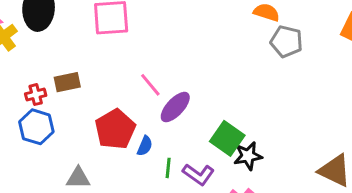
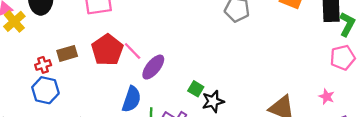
red pentagon: (115, 129) -> (107, 50), moved
green square: (227, 138) -> (196, 89), size x0.6
blue semicircle: (145, 146) -> (132, 99), size x1.6

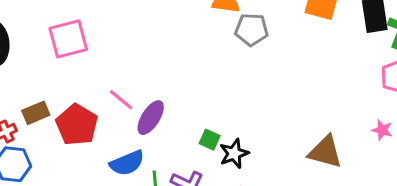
red pentagon: (107, 50) -> (77, 125), moved
blue semicircle: (132, 99) -> (127, 163), turned 55

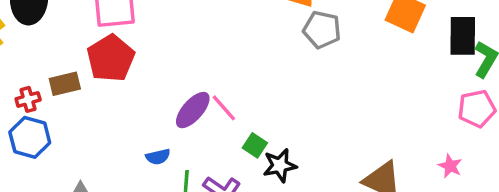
pink line: (121, 100) -> (224, 108), moved
red pentagon: (77, 125) -> (111, 58), moved
blue semicircle: (127, 163) -> (158, 157), size x0.6

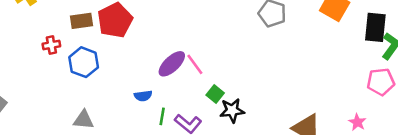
brown rectangle: (65, 84) -> (82, 21), moved
blue hexagon: (30, 137) -> (84, 62), moved

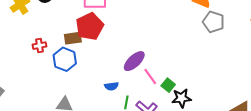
brown rectangle: (82, 21) -> (73, 38), moved
pink line: (195, 64) -> (150, 77), moved

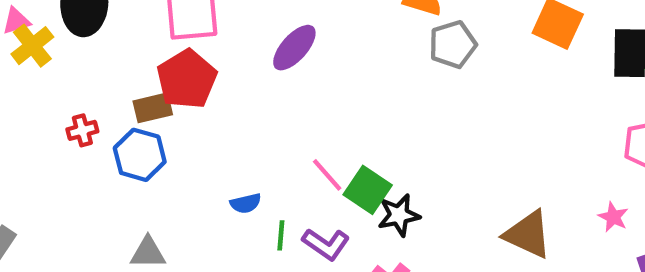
gray pentagon: (214, 22) -> (453, 44), turned -30
purple ellipse: (134, 61) -> (294, 48), moved
green square: (168, 85) -> (368, 190), size x1.5

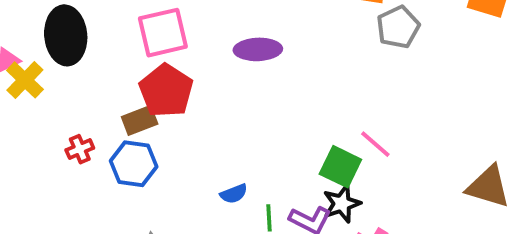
purple ellipse: (294, 48) -> (258, 49), turned 54
pink line: (327, 175) -> (375, 144), moved
black star: (399, 215) -> (342, 204), moved

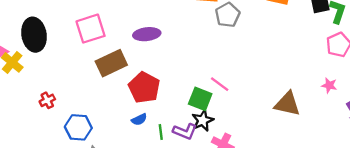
red pentagon: (166, 91) -> (144, 88), moved
brown rectangle: (140, 120) -> (111, 63), moved, size x1.5
blue hexagon: (134, 164) -> (78, 127), moved

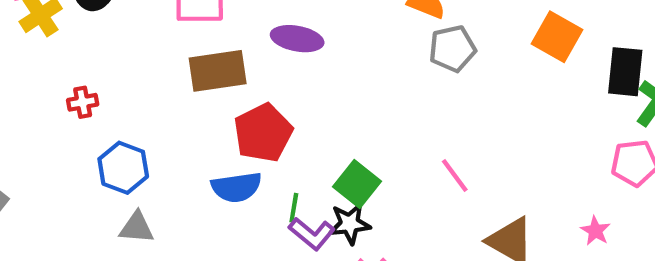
pink line: (220, 84) -> (455, 176), moved
blue semicircle: (139, 119) -> (236, 187), size x1.6
green line: (161, 132) -> (294, 208), moved

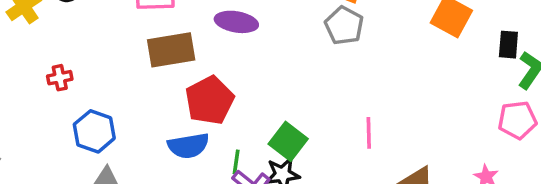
gray pentagon: (452, 49) -> (344, 26), moved, turned -30
black rectangle: (625, 72) -> (508, 45), size x0.7
pink line: (455, 176) -> (369, 133), turned 36

